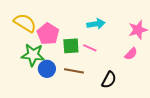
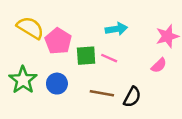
green star: (33, 55) -> (23, 80), moved, turned 30
brown line: (74, 71) -> (102, 93), moved

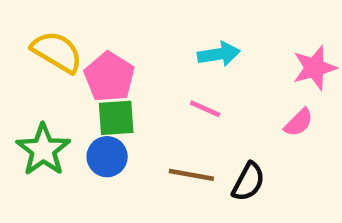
green square: (86, 56) -> (116, 118), moved

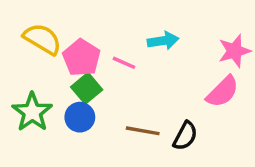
pink line: (205, 109) -> (124, 63), moved
green square: (116, 118) -> (87, 88), turned -36
pink semicircle: (299, 122) -> (223, 92), size x1.5

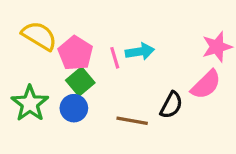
cyan arrow: (163, 41) -> (140, 52), moved
pink line: (124, 63) -> (115, 58), turned 50
black semicircle: (185, 136) -> (171, 105), moved

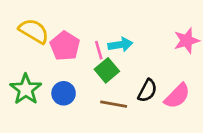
green square: (80, 81) -> (107, 70), moved
pink semicircle: (206, 85) -> (177, 96), moved

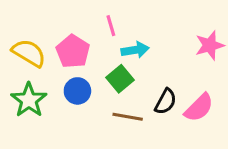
yellow semicircle: (34, 31) -> (29, 53), moved
pink line: (99, 50) -> (111, 26), moved
blue circle: (64, 93) -> (77, 91), moved

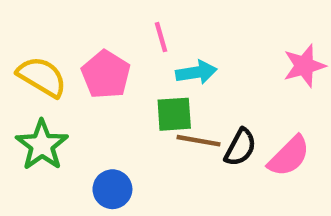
green square: (120, 79) -> (174, 114), turned 36
blue circle: (77, 91) -> (112, 189), moved
brown line: (128, 117) -> (198, 141), moved

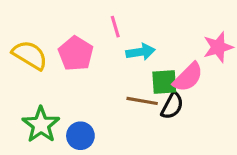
green square: (174, 114) -> (164, 82), moved
green star: (42, 145) -> (41, 125), moved
pink semicircle: (289, 156) -> (188, 77), moved

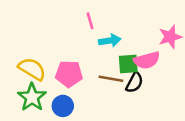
pink pentagon: (76, 53) -> (69, 74), moved, turned -30
yellow semicircle: (30, 55) -> (32, 69), moved
pink semicircle: (188, 77) -> (147, 60), turned 30

